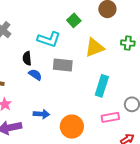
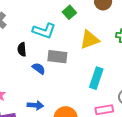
blue semicircle: (35, 75) -> (39, 68), moved

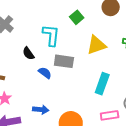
cyan L-shape: (44, 31) -> (51, 35), turned -105
black semicircle: (22, 49) -> (28, 53), turned -32

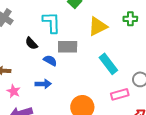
cyan rectangle: (102, 84) -> (108, 64), turned -50
blue arrow: (41, 110) -> (43, 84), moved

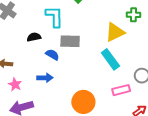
yellow triangle: (98, 26) -> (115, 32), moved
black semicircle: (31, 43) -> (34, 37), turned 120

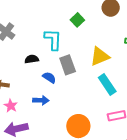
yellow triangle: (115, 32) -> (100, 56), moved
gray rectangle: (70, 41) -> (68, 65), turned 66

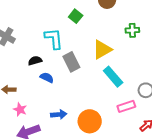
blue semicircle: (49, 77) -> (47, 78), moved
blue arrow: (41, 100) -> (59, 114), moved

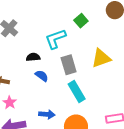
cyan L-shape: (54, 39) -> (56, 39), turned -115
cyan rectangle: (113, 77) -> (77, 92), moved

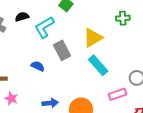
black semicircle: (33, 57) -> (22, 17), moved
cyan rectangle: (77, 92) -> (98, 65), moved

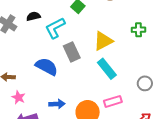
green cross: (123, 18) -> (138, 30), moved
blue semicircle: (38, 66) -> (47, 67), size x1.6
pink rectangle: (118, 94) -> (113, 101), moved

